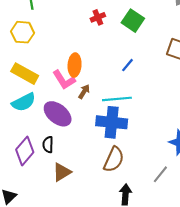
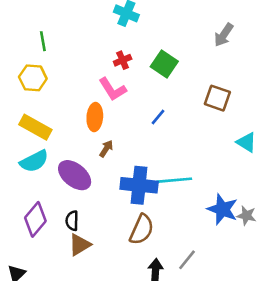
pink L-shape: (64, 80) -> (112, 89), moved
cyan line: (117, 99) -> (174, 180), moved
black semicircle: (48, 145) -> (72, 221), moved
gray line: (160, 174) -> (187, 260), moved

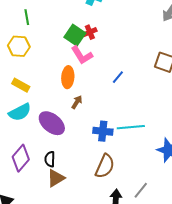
green square: (164, 64) -> (75, 35), moved
yellow rectangle: (35, 127) -> (21, 85), size x0.7
blue cross: (139, 185) -> (103, 131), size x0.7

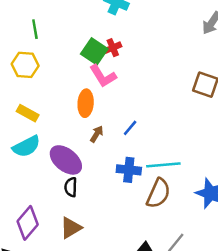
blue line: (118, 77) -> (130, 128), moved
purple diamond: (21, 158) -> (28, 223), moved
black semicircle: (50, 159) -> (71, 187), moved
brown semicircle: (105, 166) -> (158, 193), moved

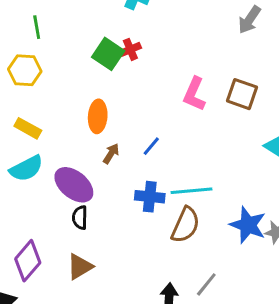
pink L-shape: (103, 76) -> (194, 94), moved, turned 56

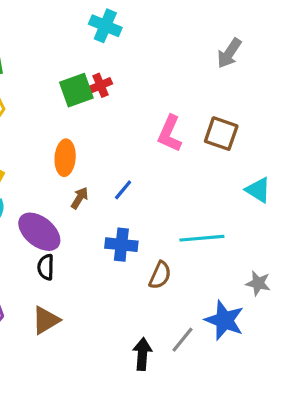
green square: (108, 54) -> (76, 90), turned 36
cyan line: (191, 191) -> (202, 238), moved
brown semicircle: (185, 225) -> (160, 275), size x0.7
blue star: (248, 225) -> (224, 320), moved

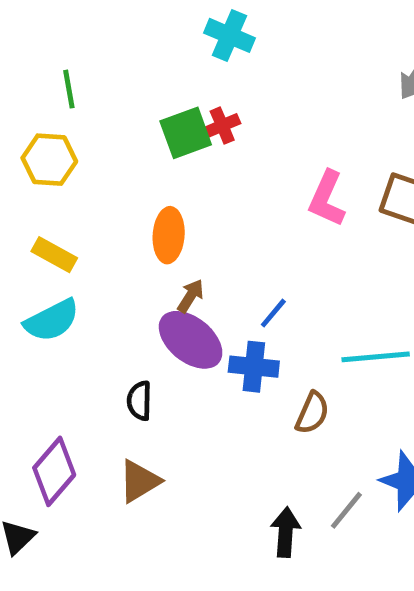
blue line: (123, 190) -> (273, 313), moved
purple ellipse: (39, 232) -> (191, 340), moved

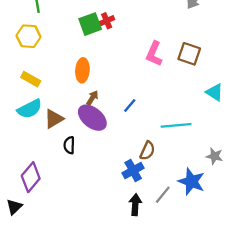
blue cross: (254, 367) -> (133, 171), moved, turned -35
brown triangle: (139, 481) -> (54, 119), moved

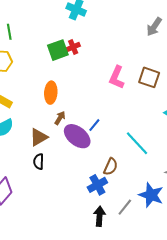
purple ellipse: (92, 118) -> (77, 136), moved
brown triangle: (54, 119) -> (39, 137), moved
cyan line: (176, 125) -> (137, 143), turned 52

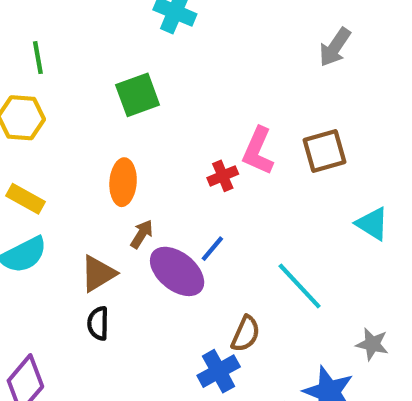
red cross: (73, 47) -> (223, 176), moved
brown square: (149, 77) -> (324, 151), turned -35

